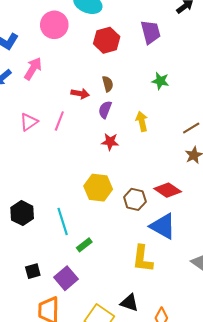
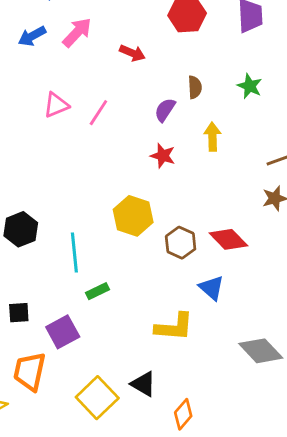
brown semicircle: (108, 84) -> (195, 87), moved
red arrow: (80, 94) -> (132, 53), moved
blue triangle: (163, 226) -> (212, 288), size x0.7
yellow L-shape: (143, 259) -> (174, 327), turned -104

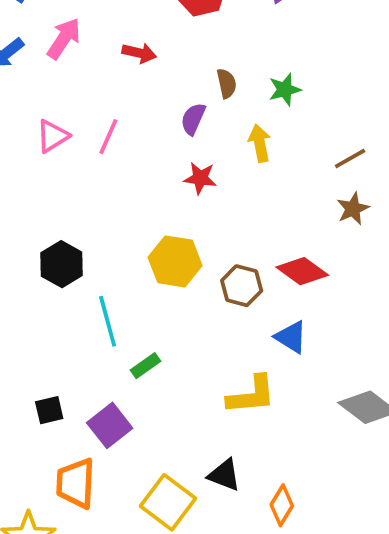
green star: (250, 86) -> (285, 90), moved, turned -30
black hexagon: (21, 229) -> (62, 264), moved

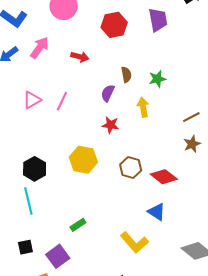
yellow hexagon: (175, 261) -> (83, 160), moved
brown hexagon: (242, 286) -> (131, 168), moved
cyan line: (108, 321) -> (28, 201), moved
yellow L-shape: (251, 395) -> (134, 242), turned 52

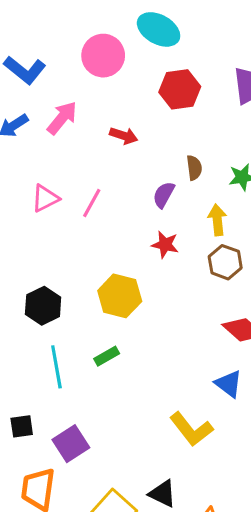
brown hexagon: (131, 168) -> (225, 262), moved
cyan line: (28, 201) -> (56, 367), moved
green rectangle: (78, 225) -> (107, 356), moved

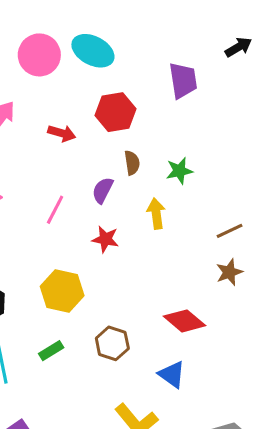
cyan ellipse: (159, 29) -> (93, 51), moved
red hexagon: (180, 89) -> (115, 112), moved
pink line: (92, 203) -> (55, 210), moved
brown hexagon: (225, 262) -> (112, 343), moved

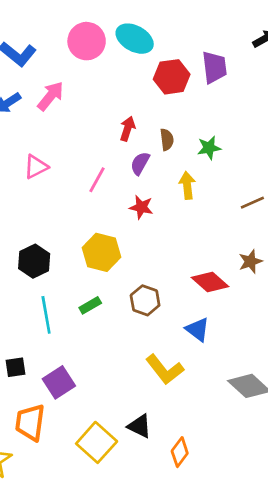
red hexagon: (115, 112) -> (172, 77), moved
red arrow: (62, 133) -> (127, 129), moved, turned -90
brown star: (229, 272) -> (250, 261), moved

